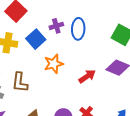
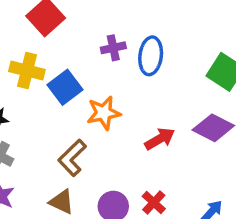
blue square: (36, 39) -> (65, 87), moved
brown L-shape: (20, 82) -> (72, 158), moved, turned 35

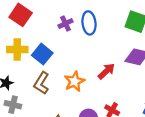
orange star: (104, 113) -> (74, 81), moved
brown L-shape: (72, 158) -> (41, 83), moved

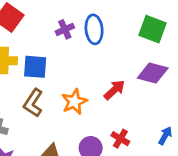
blue square: (42, 54) -> (35, 67), turned -36

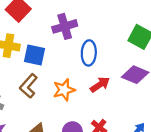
purple cross: (65, 29) -> (65, 26), size x1.5
blue ellipse: (94, 29) -> (89, 53), moved

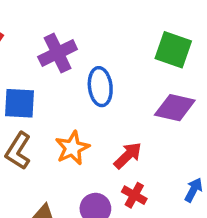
red arrow: (100, 85) -> (128, 155), moved

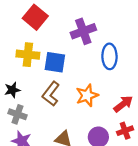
red cross: (134, 195) -> (125, 131), turned 35

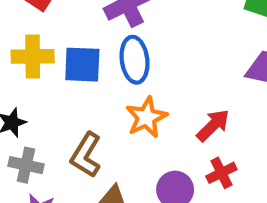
blue ellipse: (109, 56) -> (135, 60), moved
brown L-shape: (51, 94) -> (86, 155), moved

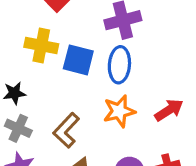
red arrow: (213, 125) -> (169, 110), moved

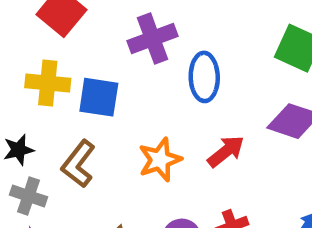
blue ellipse: (119, 65) -> (204, 77), moved
brown L-shape: (66, 130) -> (78, 164), moved

